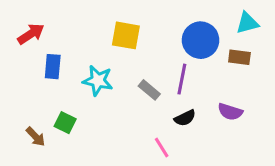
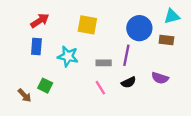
red arrow: (31, 34) -> (40, 21), moved
gray rectangle: (149, 90) -> (104, 63), turned -40
pink line: (162, 148) -> (100, 88), moved

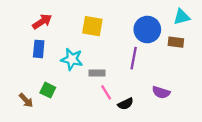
gray rectangle: (104, 63) -> (97, 73), moved
purple semicircle: (160, 78) -> (161, 92), moved
black semicircle: (129, 82) -> (126, 104), moved

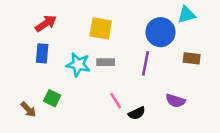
cyan triangle: (182, 17) -> (187, 15), moved
brown rectangle: (176, 42) -> (192, 58), moved
gray rectangle: (97, 73) -> (106, 62), moved

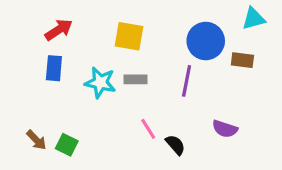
cyan triangle: (187, 15) -> (254, 19), moved
brown rectangle: (192, 58) -> (242, 60), moved
green square: (52, 98) -> (67, 145), moved
black semicircle: (137, 113) -> (175, 145), turned -105

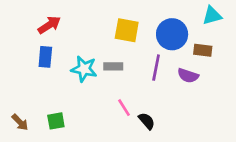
yellow square: (129, 36) -> (127, 30), moved
purple semicircle: (225, 129) -> (188, 76), moved
brown arrow: (36, 140) -> (20, 122), moved
green square: (67, 145) -> (56, 121), turned -36

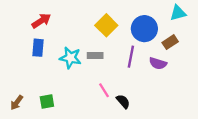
yellow square: (127, 30) -> (106, 25), turned 35
brown rectangle: (203, 50) -> (170, 42), turned -40
brown arrow: (20, 122) -> (17, 103), turned 80

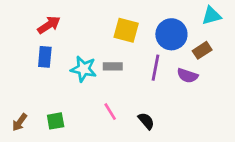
yellow square: (106, 25) -> (126, 30), turned -30
pink line: (104, 90) -> (110, 112), moved

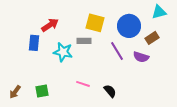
red arrow: (49, 25) -> (50, 25), moved
gray rectangle: (113, 66) -> (84, 41), moved
purple line: (155, 68) -> (117, 51), turned -42
pink line: (110, 112) -> (83, 84), turned -40

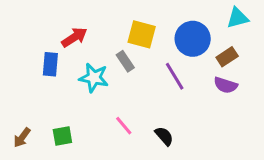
gray rectangle: (84, 41) -> (125, 61), turned 56
purple semicircle: (141, 57) -> (226, 85), moved
pink line: (83, 84) -> (124, 126), turned 32

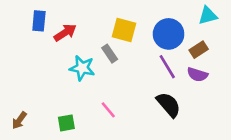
blue rectangle: (50, 64) -> (39, 21), moved
purple line: (175, 76) -> (167, 67), moved
green square: (62, 136) -> (66, 123), moved
black semicircle: (164, 136) -> (169, 105), moved, size x1.5

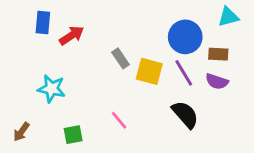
yellow square: (124, 30) -> (149, 71), moved
brown rectangle: (199, 50) -> (218, 54), turned 36
cyan star: (82, 68) -> (52, 89), moved

